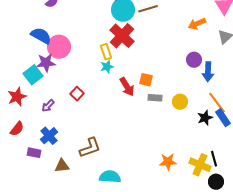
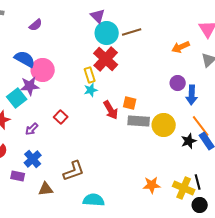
gray rectangle: (155, 98) -> (139, 121), size x1.5
yellow circle: (180, 102) -> (164, 125), size x1.5

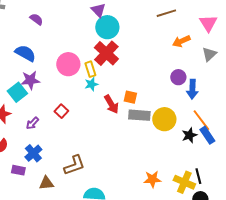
purple semicircle: (36, 25) -> (36, 19), turned -104
brown line: (132, 32) -> (166, 13), moved
pink circle: (43, 70) -> (68, 64), moved

